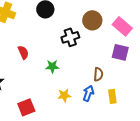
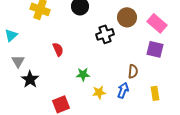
green star: (52, 66) -> (83, 74), moved
yellow rectangle: (112, 96) -> (155, 93), moved

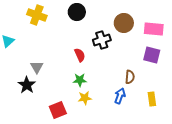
pink rectangle: (157, 23) -> (154, 29), turned -36
red semicircle: (58, 49) -> (80, 55), moved
gray triangle: (18, 61) -> (37, 67), moved
yellow star: (99, 92) -> (85, 98), moved

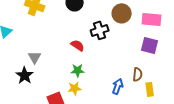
red semicircle: (80, 55) -> (78, 45), turned -32
brown semicircle: (130, 77) -> (138, 74), moved
yellow star: (85, 98) -> (75, 88), moved

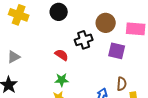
purple square: (150, 45) -> (117, 51), moved
gray triangle: (35, 57) -> (14, 57), moved, turned 32

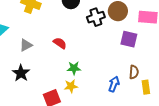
black cross: (84, 40) -> (96, 17), moved
red semicircle: (62, 55) -> (60, 43), moved

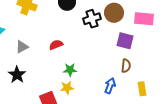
red semicircle: (60, 43) -> (56, 45), turned -56
brown semicircle: (134, 72) -> (126, 66), moved

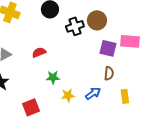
pink rectangle: (144, 19) -> (130, 41), moved
blue arrow: (110, 86) -> (93, 93), turned 35
yellow star: (67, 88) -> (68, 95), moved

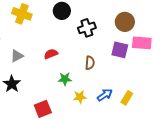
brown circle: (97, 20) -> (125, 22), moved
brown semicircle: (109, 73) -> (90, 63), moved
yellow rectangle: (125, 96) -> (127, 98), moved, turned 40

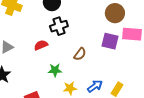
black cross: (87, 28) -> (59, 26), moved
brown semicircle: (90, 63) -> (80, 54), turned 32

